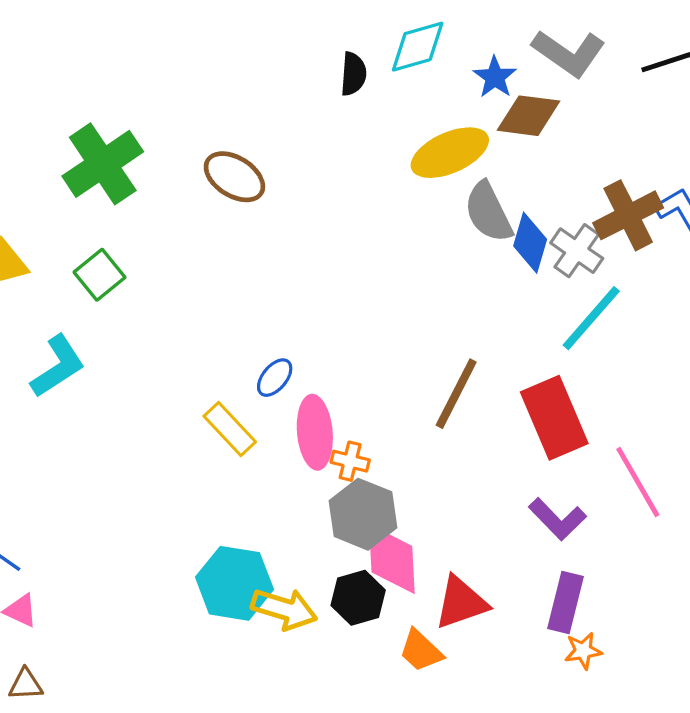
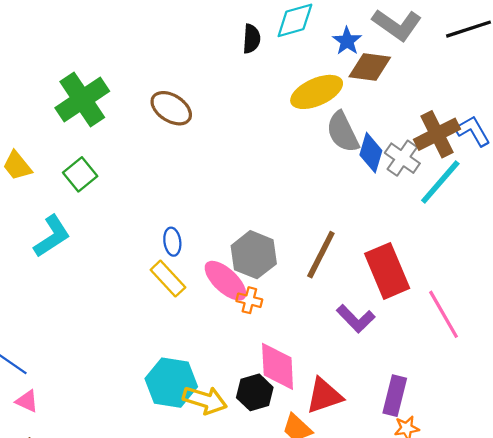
cyan line: (591, 318) -> (440, 182), moved
blue ellipse: (275, 378) -> (172, 242), moved, turned -48
pink ellipse: (315, 432) -> (225, 281), turned -42
gray hexagon: (363, 514) -> (254, 255), moved
purple L-shape: (557, 519) -> (356, 319), moved

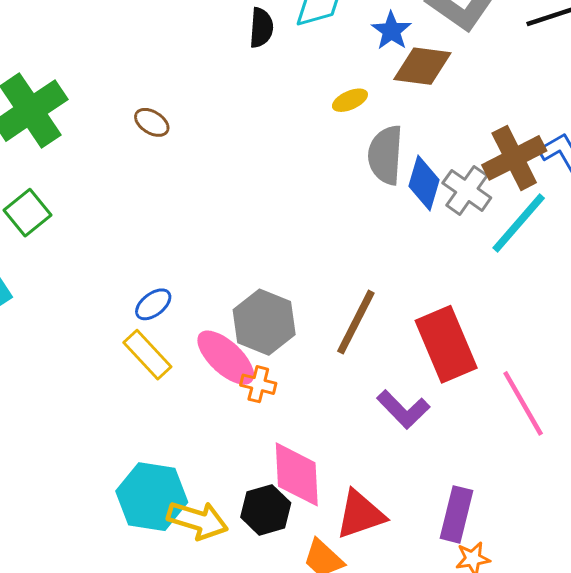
yellow ellipse: (317, 92) -> (350, 100), size x0.5
brown ellipse: (171, 108) -> (152, 122), size x0.6
gray semicircle: (343, 132) -> (385, 155), turned 30
blue ellipse: (172, 242) -> (153, 304), turned 60

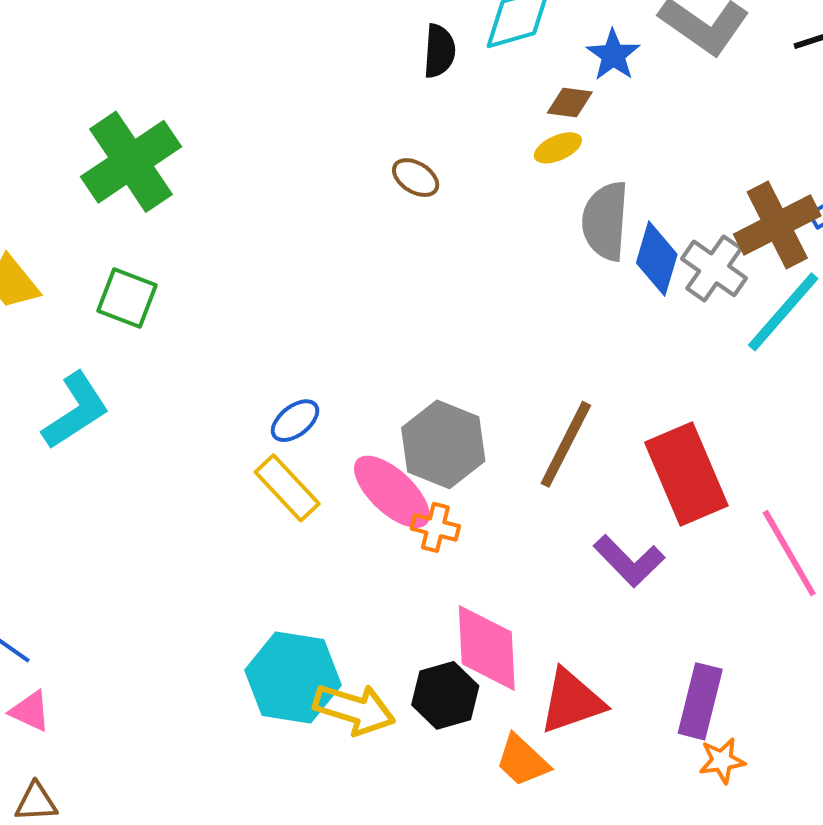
brown diamond: (422, 66) -> (570, 102), moved, size x0.6
brown ellipse: (152, 122) -> (416, 178), moved
green square: (28, 213) -> (127, 298), turned -30

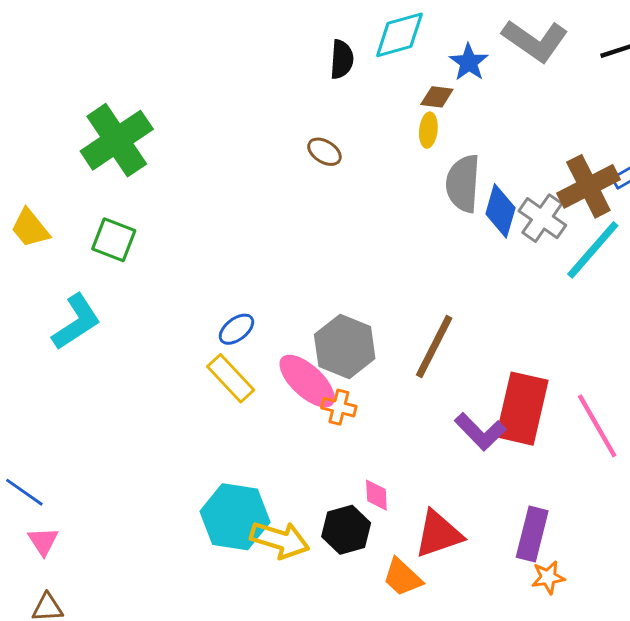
yellow ellipse: (558, 148) -> (428, 130), turned -60
red rectangle: (686, 474) -> (522, 409), moved, turned 36
pink diamond: (487, 648) -> (376, 495), size x0.5
pink triangle: (30, 711) -> (43, 541), turned 32

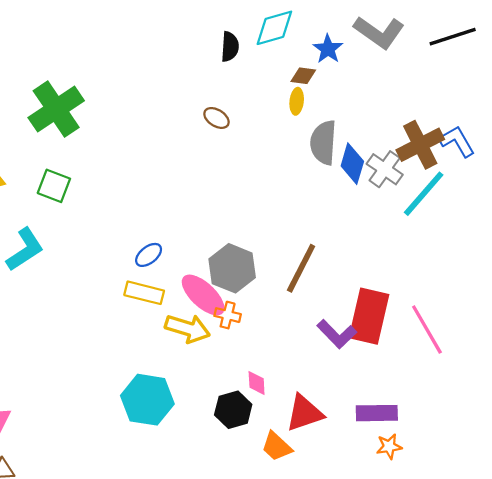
yellow rectangle: (231, 378) -> (144, 293), turned -33
purple rectangle: (532, 534) -> (377, 413), turned 75
yellow arrow: (280, 540) -> (188, 328), moved

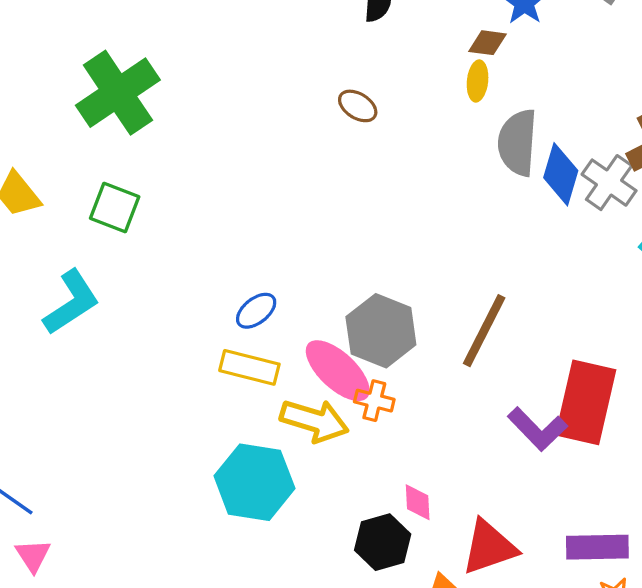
cyan hexagon: (147, 400) -> (254, 482), moved

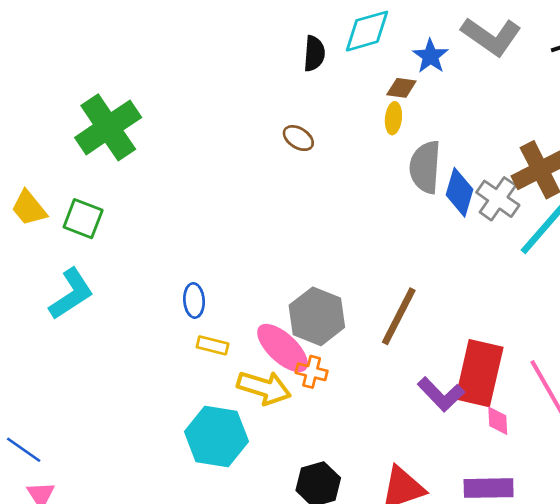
green square: (115, 208) -> (83, 219), moved
blue ellipse: (256, 311) -> (194, 300), moved, turned -56
yellow rectangle: (249, 367) -> (213, 345), size x0.7
pink diamond: (418, 502) -> (498, 421), moved

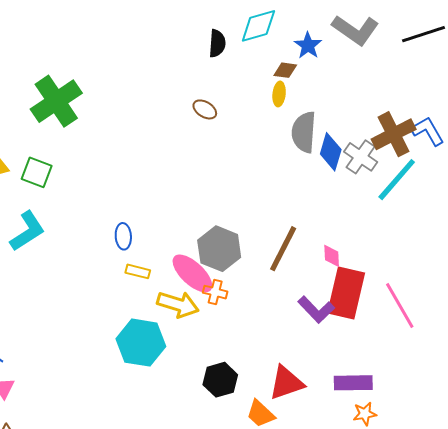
pink diamond: (498, 421) -> (332, 256), moved

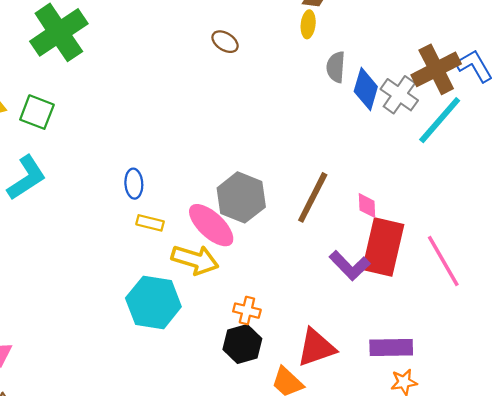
gray semicircle: (304, 132) -> (336, 67), size x0.7
orange cross: (215, 292) -> (247, 311), moved

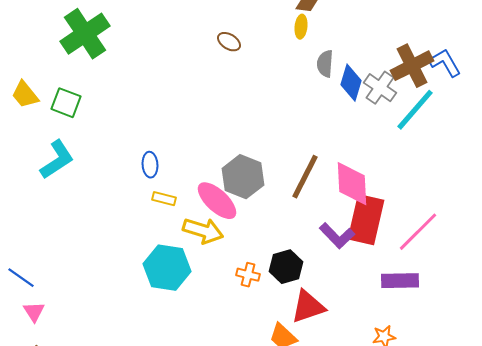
pink diamond: (367, 206) -> (352, 184), size x2.0
pink line: (443, 261) -> (418, 232), turned 75
black hexagon: (242, 344) -> (286, 267), moved
purple rectangle: (391, 347) -> (400, 281), moved

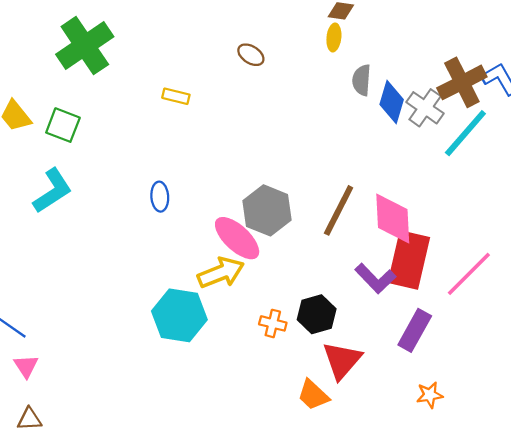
yellow rectangle: (164, 199) -> (176, 96), moved
yellow arrow: (203, 231) -> (221, 273), turned -39
purple rectangle: (400, 281) -> (415, 330), moved, turned -60
red triangle: (308, 307) -> (342, 360), turned -30

